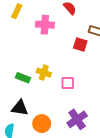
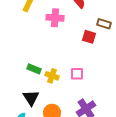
yellow cross: (44, 73) -> (52, 76), moved
black triangle: (20, 108) -> (31, 98), turned 48

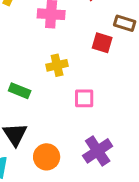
yellow cross: (52, 76) -> (57, 65), moved, turned -32

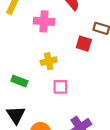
pink square: (84, 98) -> (60, 87), moved

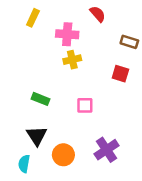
red square: (84, 44) -> (120, 74), moved
yellow cross: (49, 61) -> (72, 60), moved

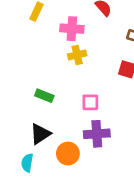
black triangle: (37, 136) -> (40, 134), turned 30
purple cross: (107, 150) -> (97, 134), moved, turned 30

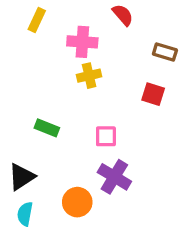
black triangle: (40, 134) -> (22, 177), moved
purple cross: (97, 134) -> (114, 177), turned 35

